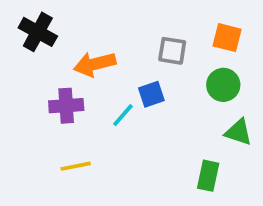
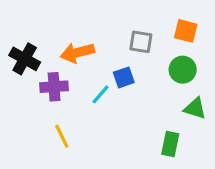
black cross: (38, 32) -> (25, 59), moved
yellow line: (76, 166) -> (62, 136), turned 75

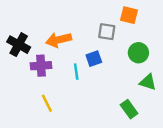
orange square: (186, 31) -> (129, 15), moved
cyan line: (101, 94) -> (76, 72), turned -49
green rectangle: (170, 144) -> (129, 109), turned -48

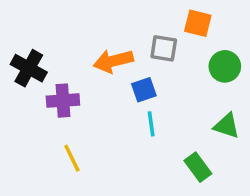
orange arrow: (59, 40) -> (113, 61), moved
green circle: (138, 53) -> (225, 66), moved
cyan line: (76, 72) -> (151, 124), moved

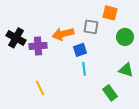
purple cross: (63, 101) -> (38, 46), moved

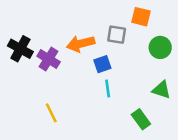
purple cross: (38, 46) -> (49, 59), turned 36

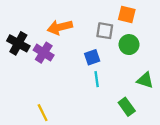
orange arrow: (81, 44) -> (60, 27), moved
green circle: (160, 47) -> (129, 45), moved
yellow line: (51, 113) -> (43, 113), moved

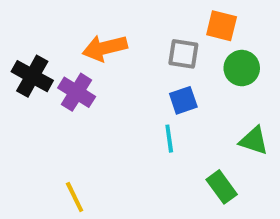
green circle: (129, 45) -> (242, 68), moved
blue square: (92, 57) -> (183, 100), moved

